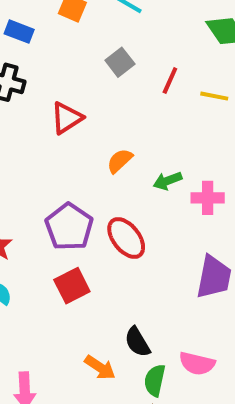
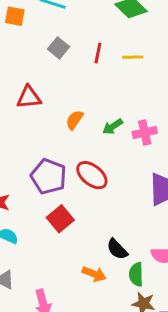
red triangle: (67, 118) -> (29, 97), turned 40

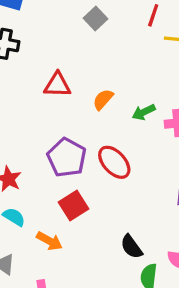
red line: (98, 53) -> (153, 15), moved
red triangle: (29, 97) -> (57, 85), moved
orange arrow: (94, 274) -> (49, 241), moved

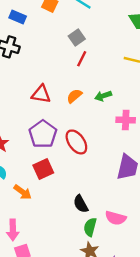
red line: (153, 15) -> (82, 59), moved
red triangle: (57, 85) -> (41, 94), moved
green arrow: (144, 112) -> (103, 96), moved

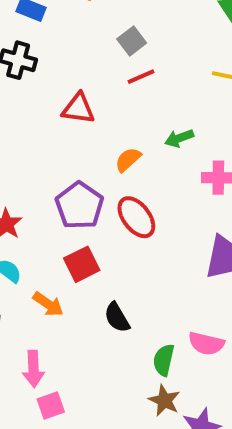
red line: (82, 59) -> (141, 77), turned 42
red triangle: (41, 94) -> (78, 109), moved
orange semicircle: (74, 96) -> (128, 160), moved
black semicircle: (81, 204) -> (117, 317), moved

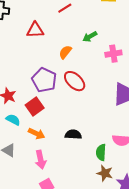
red square: (82, 264) -> (35, 106), moved
black semicircle: (117, 317) -> (73, 134), turned 133
pink arrow: (33, 369) -> (41, 160), moved

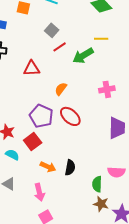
green arrow: (90, 37) -> (83, 56), moved, size x1.5
orange arrow: (37, 134) -> (48, 167), moved
black semicircle: (73, 134) -> (70, 168), turned 98

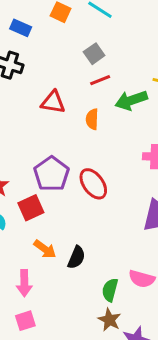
orange semicircle: (61, 89) -> (92, 119), moved, turned -48

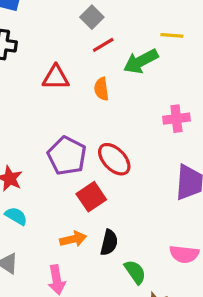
red square: (31, 208) -> (91, 197), moved
orange arrow: (45, 249) -> (73, 239), turned -40
green semicircle: (110, 290) -> (135, 272), moved, turned 140

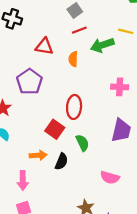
purple pentagon: (67, 156) -> (29, 82), moved
red ellipse: (114, 159) -> (74, 107), turned 40
red square: (91, 197) -> (55, 129), turned -30
green semicircle: (135, 272) -> (82, 143), moved

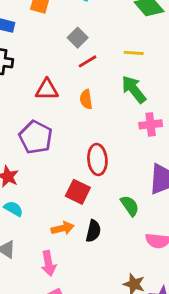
yellow line: (126, 31) -> (134, 53), moved
green arrow: (102, 45) -> (134, 89), moved, turned 80
green semicircle: (82, 143) -> (130, 206), moved

